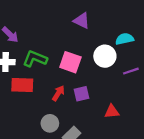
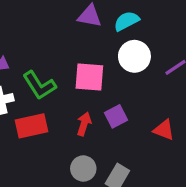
cyan semicircle: (125, 39) -> (127, 21), moved
green L-shape: (35, 59) -> (39, 85), turned -130
red triangle: (112, 112) -> (164, 130), turned 42

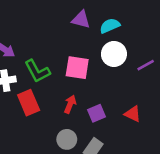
purple square: (116, 116) -> (96, 113), moved
red rectangle: (32, 126) -> (29, 103), turned 75

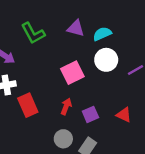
pink square: (77, 68) -> (72, 73), turned -35
green L-shape: (37, 71) -> (33, 33), moved

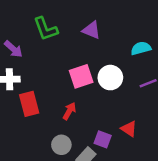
cyan semicircle: (102, 34) -> (141, 48), moved
white circle: (106, 60) -> (110, 78), moved
purple square: (90, 114) -> (103, 139), moved, turned 35

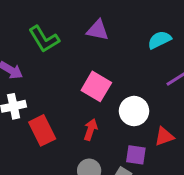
pink square: (81, 76) -> (96, 86), turned -30
white circle: (110, 78) -> (134, 111), moved
red triangle: (129, 129) -> (164, 136), turned -42

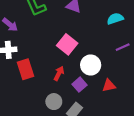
purple square: (136, 155) -> (80, 85), moved, turned 32

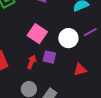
white circle: (91, 65) -> (68, 38), moved
purple square: (80, 85) -> (49, 57), moved, turned -32

